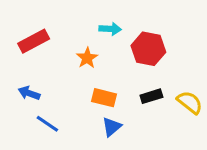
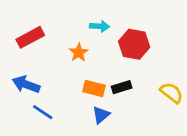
blue arrow: (29, 93) -> (26, 84), size x1.4
black rectangle: (151, 96) -> (122, 87), moved

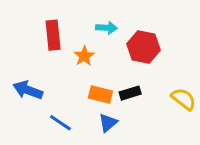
red rectangle: (30, 37) -> (53, 35), moved, turned -68
blue line: (43, 112) -> (60, 123), moved

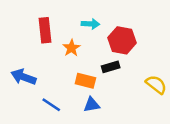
black rectangle: (130, 93) -> (111, 67), moved
blue triangle: (108, 123) -> (92, 105), turned 30

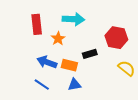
cyan arrow: (90, 24) -> (73, 19), size x1.5
red hexagon: (122, 40) -> (116, 38), moved
blue arrow: (24, 77) -> (47, 62), moved

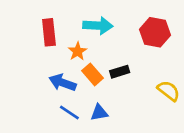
red hexagon: (116, 38) -> (155, 32), moved
orange rectangle: (69, 65) -> (92, 74), moved, turned 35
blue line: (42, 85) -> (69, 113), moved

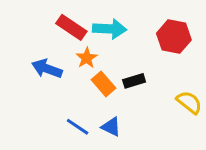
red rectangle: (49, 32) -> (71, 27), moved, turned -50
blue arrow: (63, 83) -> (47, 69), moved
blue triangle: (99, 113) -> (111, 127), turned 36

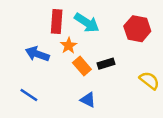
red rectangle: (71, 27) -> (57, 21), turned 60
cyan arrow: (110, 29) -> (87, 23), turned 30
blue line: (78, 127) -> (29, 95), moved

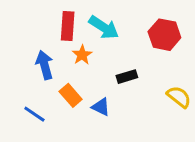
blue arrow: (37, 54) -> (45, 65), turned 55
orange rectangle: (82, 66) -> (71, 95), moved
blue triangle: (88, 100) -> (101, 107), moved

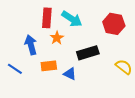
black rectangle: (127, 77) -> (88, 53), size x1.5
orange rectangle: (71, 95) -> (49, 66), turned -56
blue line: (34, 114) -> (15, 69), moved

